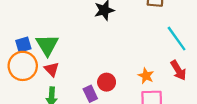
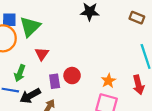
red triangle: (52, 69) -> (42, 54), moved

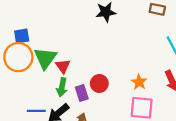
green triangle: (30, 27) -> (45, 58), moved
green arrow: (20, 73) -> (62, 87), moved

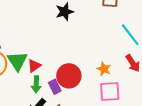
red triangle: (63, 66) -> (34, 66), turned 40
red circle: (99, 83) -> (69, 76), size x1.5

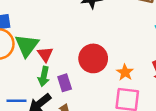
red triangle: (34, 66) -> (45, 54), turned -40
red circle: (69, 76) -> (93, 58), moved

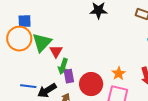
red circle: (93, 58) -> (91, 84), moved
green arrow: (44, 76) -> (63, 66), moved

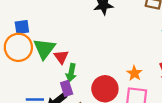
purple rectangle: (69, 76) -> (67, 88), moved

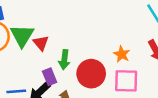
green arrow: (71, 73) -> (64, 60), moved

